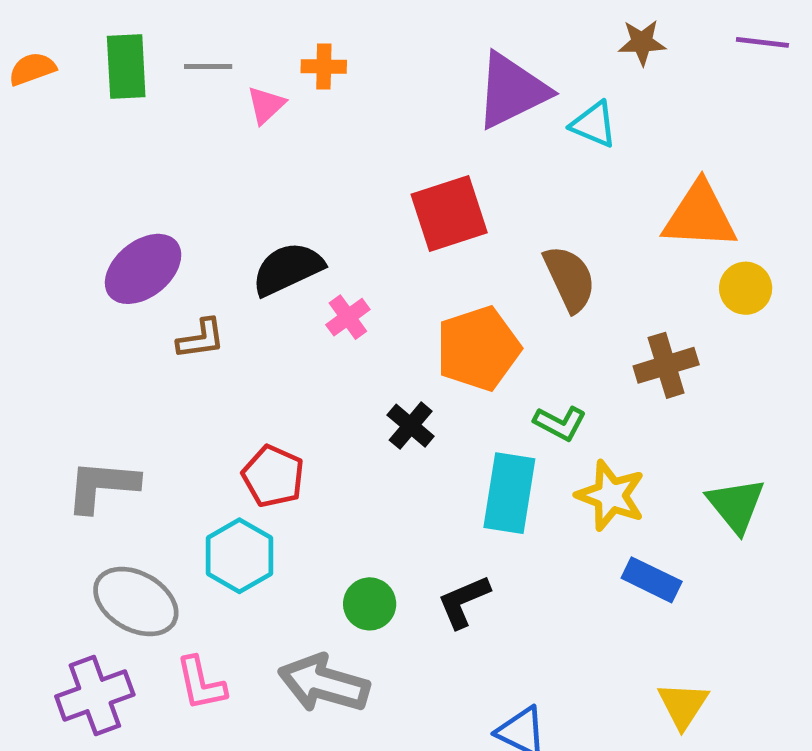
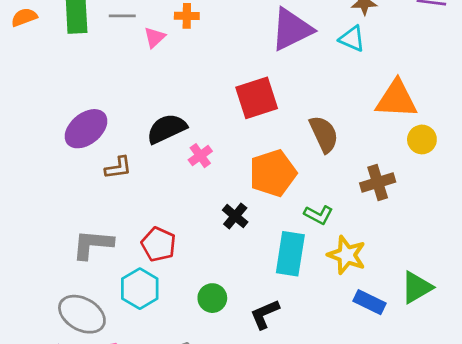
cyan triangle: (594, 124) -> (352, 39), moved
gray L-shape: (102, 486) -> (93, 244), moved
green triangle: (736, 505) -> (417, 287), moved, turned 39
green circle: (370, 604) -> (212, 298), moved

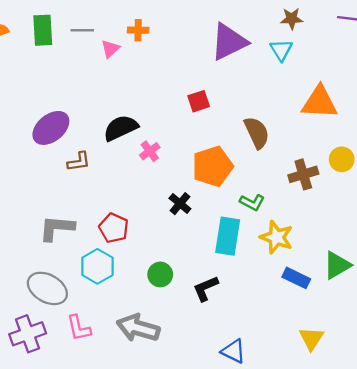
cyan triangle: (352, 39) -> (281, 50), turned 35
red square: (257, 98) -> (199, 101), size x0.6
yellow circle: (422, 139) -> (342, 159), moved

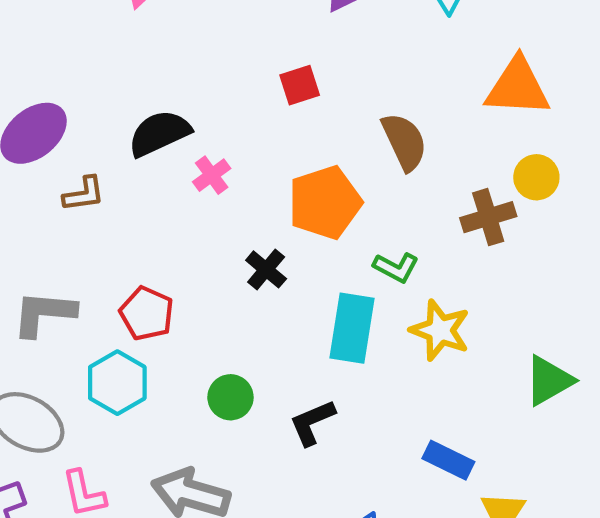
yellow circle: (342, 159) -> (536, 177), moved
blue rectangle: (296, 278) -> (448, 460), moved

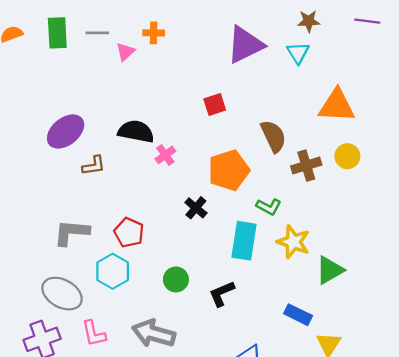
black semicircle: (159, 133) -> (136, 132), turned 36
brown cross: (488, 217) -> (306, 166), moved
green triangle: (549, 381) -> (330, 270), moved

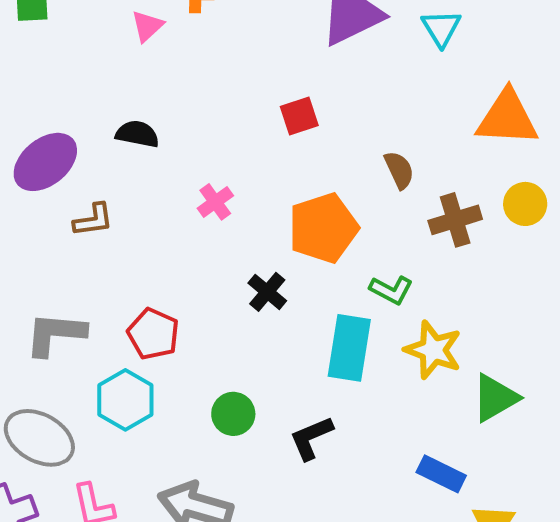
black semicircle: (136, 132) -> (137, 134), moved, size x0.7
brown semicircle: (273, 136) -> (399, 170), size x0.7

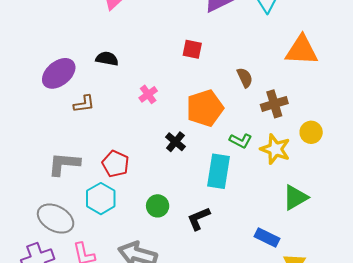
red square: (299, 116) -> (192, 49), turned 30
yellow circle: (525, 204) -> (311, 132), moved
yellow star: (433, 350) -> (275, 149), moved

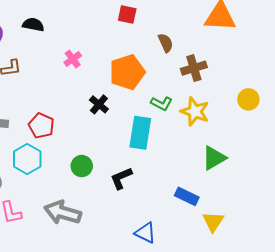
red square: (192, 49) -> (127, 15), moved
yellow circle: (311, 132) -> (248, 99), moved

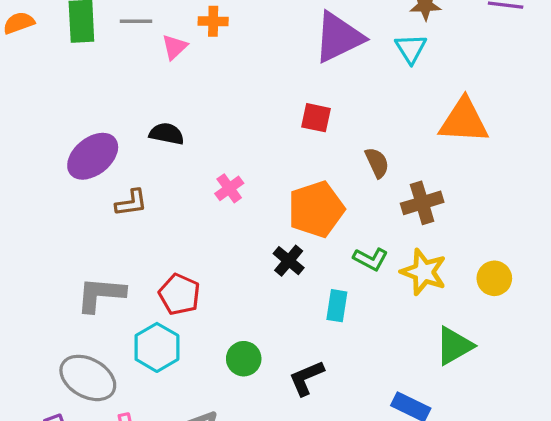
yellow circle: (248, 99) -> (494, 278), moved
black cross: (99, 104) -> (289, 261), moved
cyan rectangle: (140, 133) -> (337, 306), size x0.6

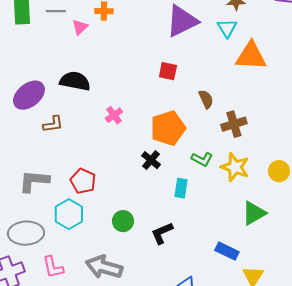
orange triangle: (464, 121) -> (251, 56), moved
black semicircle: (167, 134) -> (75, 81), size x1.4
gray ellipse: (88, 378) -> (26, 233), turned -32

